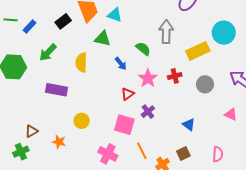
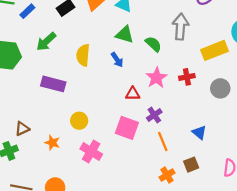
green triangle: (103, 39) -> (125, 35), moved
blue arrow: (121, 64) -> (117, 60), moved
red triangle: (128, 94) -> (133, 94), turned 32
orange line: (142, 151) -> (163, 141), moved
pink cross: (108, 154) -> (91, 151), moved

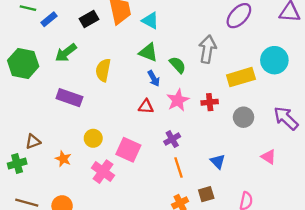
blue arrow: (117, 60) -> (154, 78), moved
red triangle: (133, 94) -> (146, 107), moved
pink square: (127, 128) -> (128, 150), moved

